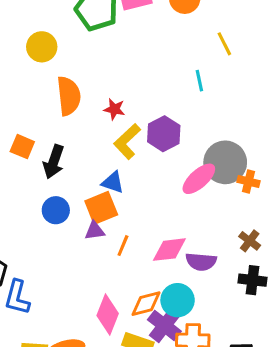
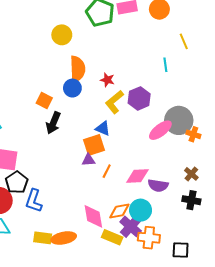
black arrow: (54, 162) -> (53, 123), moved
blue circle: (56, 210) -> (72, 88), moved
pink diamond: (108, 314) -> (93, 216), turned -35

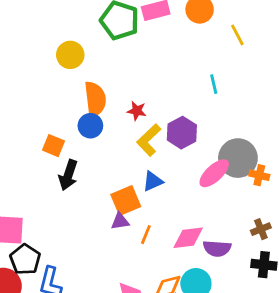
yellow line: (184, 41) -> (237, 35), moved
blue triangle: (103, 129) -> (153, 181), moved, turned -42
brown cross: (191, 174) -> (261, 229), turned 32

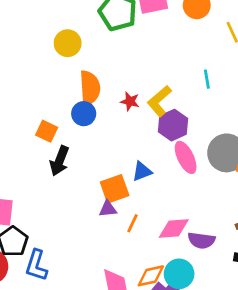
yellow L-shape: (149, 140) -> (159, 101), moved
pink ellipse: (214, 173) -> (186, 157), moved, turned -76

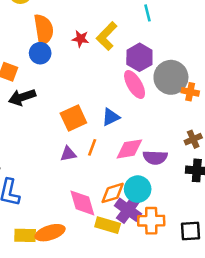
purple hexagon: (173, 125) -> (139, 57), moved
black arrow: (60, 161) -> (22, 97), turned 55
blue triangle: (142, 171) -> (111, 117), moved
purple triangle: (108, 209) -> (68, 154), moved

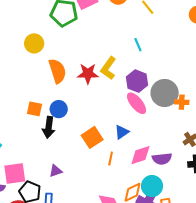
red star: (81, 39) -> (88, 74), size x1.5
blue circle: (40, 53) -> (59, 109), moved
black arrow: (22, 97) -> (49, 127), turned -55
purple triangle: (68, 154) -> (56, 171), moved

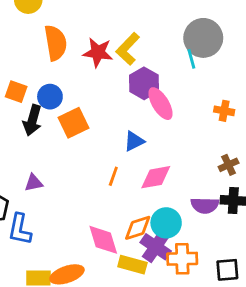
cyan line: (138, 45) -> (191, 59), moved
purple hexagon: (137, 81) -> (144, 83), moved
gray circle: (165, 93) -> (203, 38), moved
orange square: (92, 137) -> (73, 123), moved
purple semicircle: (162, 159) -> (205, 205), moved

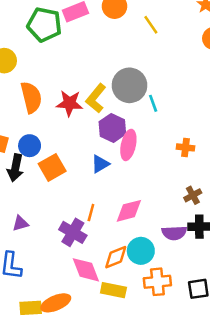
gray circle: (203, 38) -> (129, 85), moved
pink ellipse: (160, 104) -> (128, 145), turned 48
blue triangle: (134, 141) -> (100, 164), moved
purple cross: (156, 247) -> (73, 232), moved

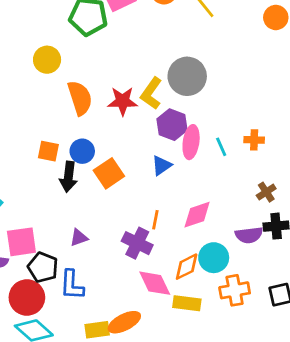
cyan line: (153, 103) -> (221, 147), moved

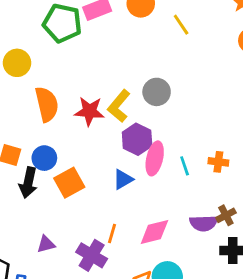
gray circle: (187, 76) -> (157, 92), size x0.7
purple semicircle: (249, 235) -> (204, 223), moved
purple triangle: (79, 238) -> (46, 244), moved

